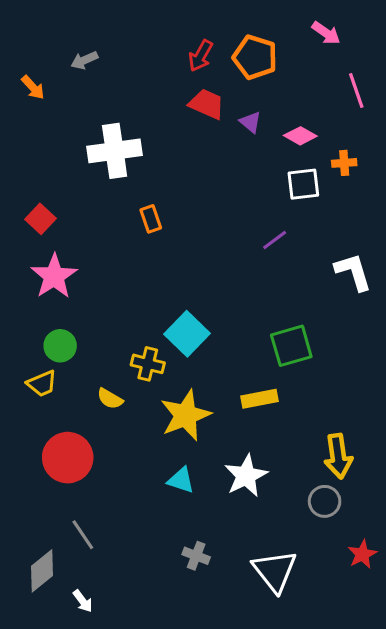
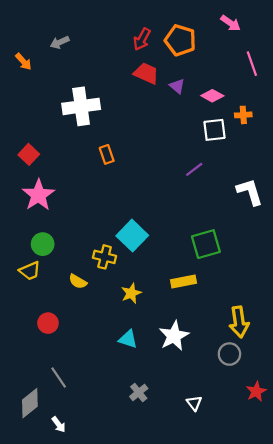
yellow star: (186, 415) -> (131, 293), size x0.6
red circle: (68, 458) -> (48, 323), size x0.6
gray cross: (196, 556) -> (139, 392), turned 30
white triangle: (275, 571) -> (194, 403), size x0.5

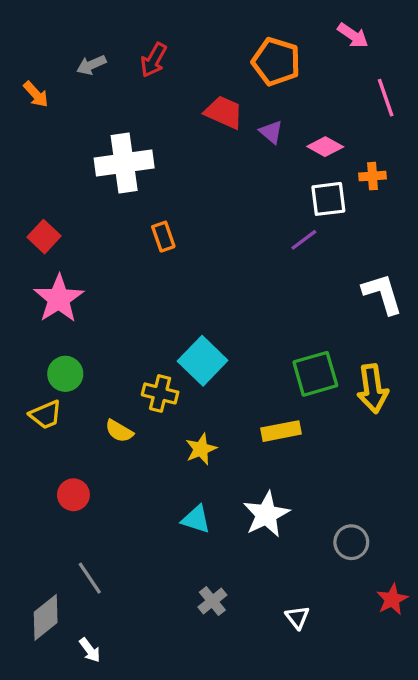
red arrow: (142, 39) -> (154, 60), moved
purple line: (194, 169) -> (304, 240), moved
yellow arrow: (239, 322) -> (373, 389), moved

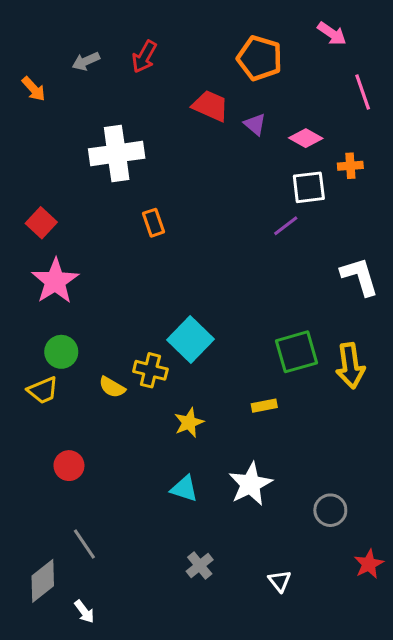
yellow semicircle: (119, 431) -> (112, 387), moved
yellow rectangle: (281, 431) -> (264, 406), size x0.7

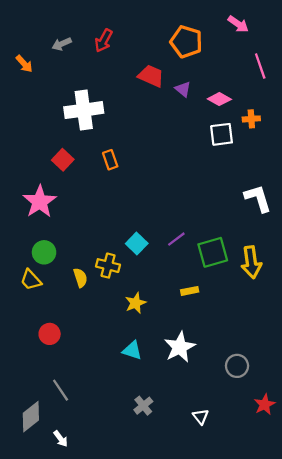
red square: (41, 223) -> (63, 160), moved
purple line: (286, 226) -> (176, 239), moved
cyan square: (190, 340) -> (137, 244), size x0.7
yellow semicircle: (112, 387) -> (80, 278), turned -138
yellow trapezoid: (43, 390) -> (31, 280), turned 70

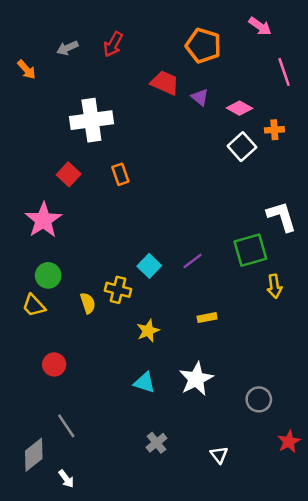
white square: (222, 134) -> (242, 147), turned -35
green square: (213, 252) -> (250, 250), moved
yellow arrow: (251, 262) -> (274, 286), size x0.7

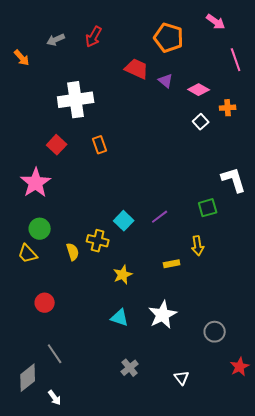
white square: (242, 147) -> (201, 122), size x0.7
green square: (250, 250) -> (208, 208), size x0.7
yellow arrow: (274, 286) -> (198, 246), moved

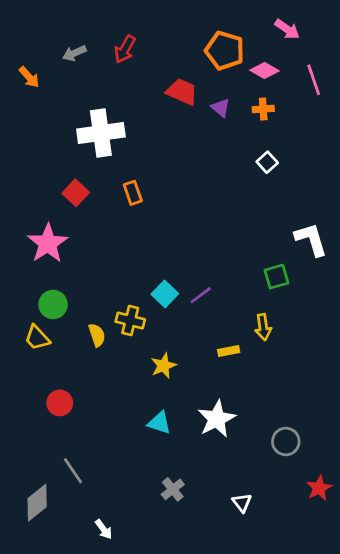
pink diamond: (199, 90) -> (264, 70), moved
orange cross: (228, 108) -> (263, 109), moved
purple line: (160, 217) -> (201, 295), moved
white arrow: (55, 398) -> (104, 529), moved

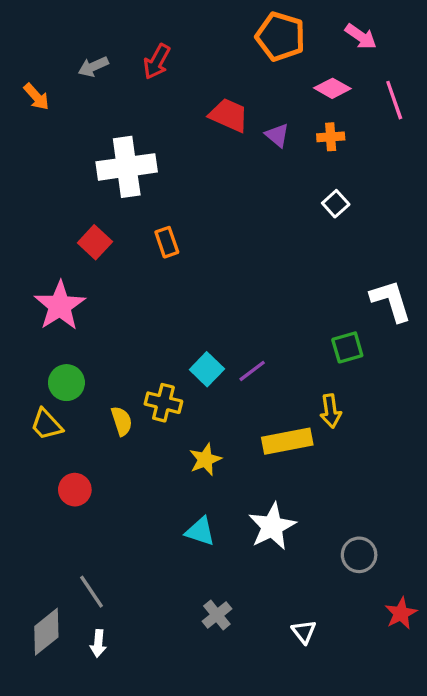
orange pentagon: (225, 51) -> (280, 37), moved
yellow rectangle: (229, 351) -> (287, 441), size x1.8
red circle: (60, 403) -> (75, 490), moved
white arrow: (104, 529) -> (98, 643), moved, turned 42

